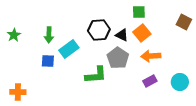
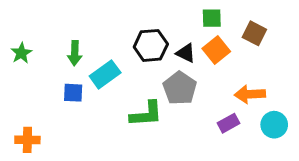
brown square: (184, 22) -> (254, 33), moved
orange arrow: (151, 56) -> (250, 94), moved

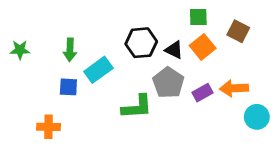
green star: (21, 53) -> (20, 50), turned 30
purple rectangle: (228, 123) -> (203, 93), moved
orange cross: (27, 140) -> (48, 127), moved

